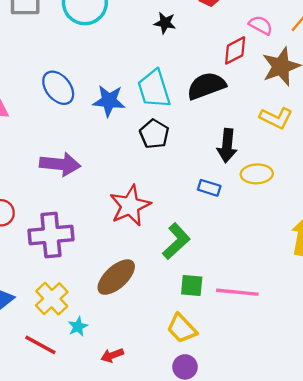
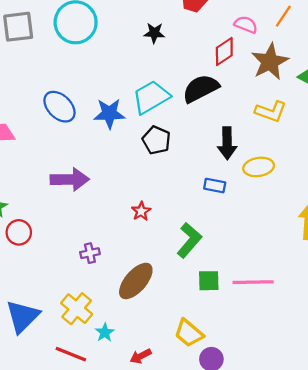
cyan trapezoid: (154, 89) -> (151, 97), turned 84
red star: (130, 206) -> (141, 211), size x0.5
purple cross: (51, 235) -> (90, 253), moved, size x0.5
yellow trapezoid: (182, 328) -> (189, 333), moved

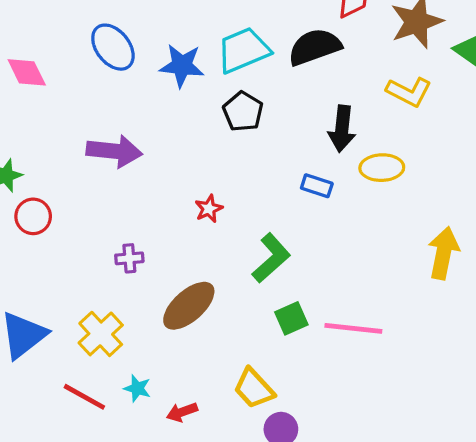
green square: (209, 281) -> (291, 318), turned -30
cyan star: (105, 332) -> (137, 388), moved, turned -30

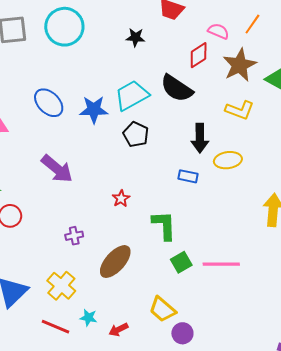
black semicircle: (315, 47) -> (177, 88), turned -120
purple arrow: (114, 151) -> (57, 169), turned 40
green L-shape: (271, 258) -> (164, 225), turned -44

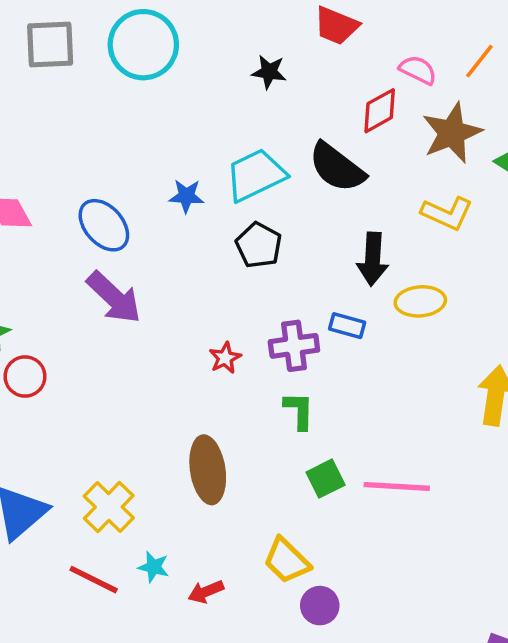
blue ellipse: (49, 103) -> (104, 225), moved
blue star: (94, 110) -> (186, 196), size x0.7
green L-shape: (164, 225) -> (299, 411), size x0.7
purple cross: (74, 236) -> (294, 346), moved, size x1.5
brown ellipse: (115, 262) -> (208, 470), turned -54

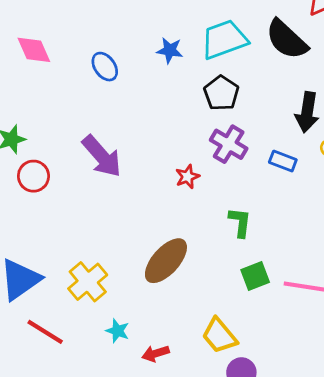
blue ellipse: (104, 225) -> (105, 67), size x0.7
purple arrow: (114, 298) -> (102, 156), moved
purple cross: (294, 346) -> (229, 144), moved, turned 33
brown ellipse: (208, 470) -> (166, 261), turned 45
red line: (94, 580) -> (45, 332), moved

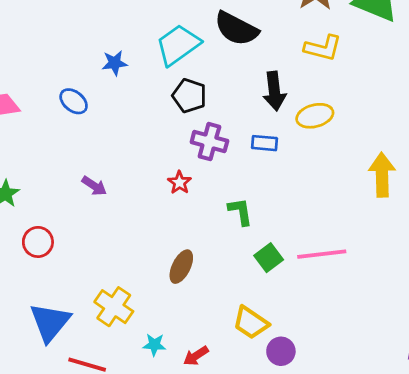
blue star: (170, 50) -> (115, 63), moved
purple arrow: (102, 156) -> (94, 186), size x0.6
red circle: (33, 176) -> (38, 242), moved
brown ellipse: (166, 261) -> (181, 267), size x0.7

